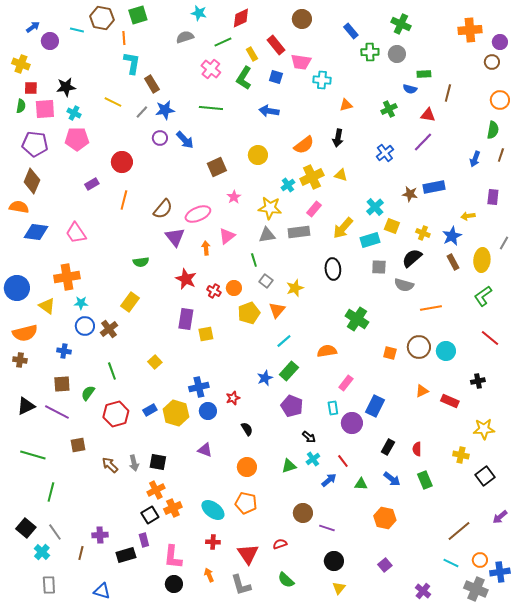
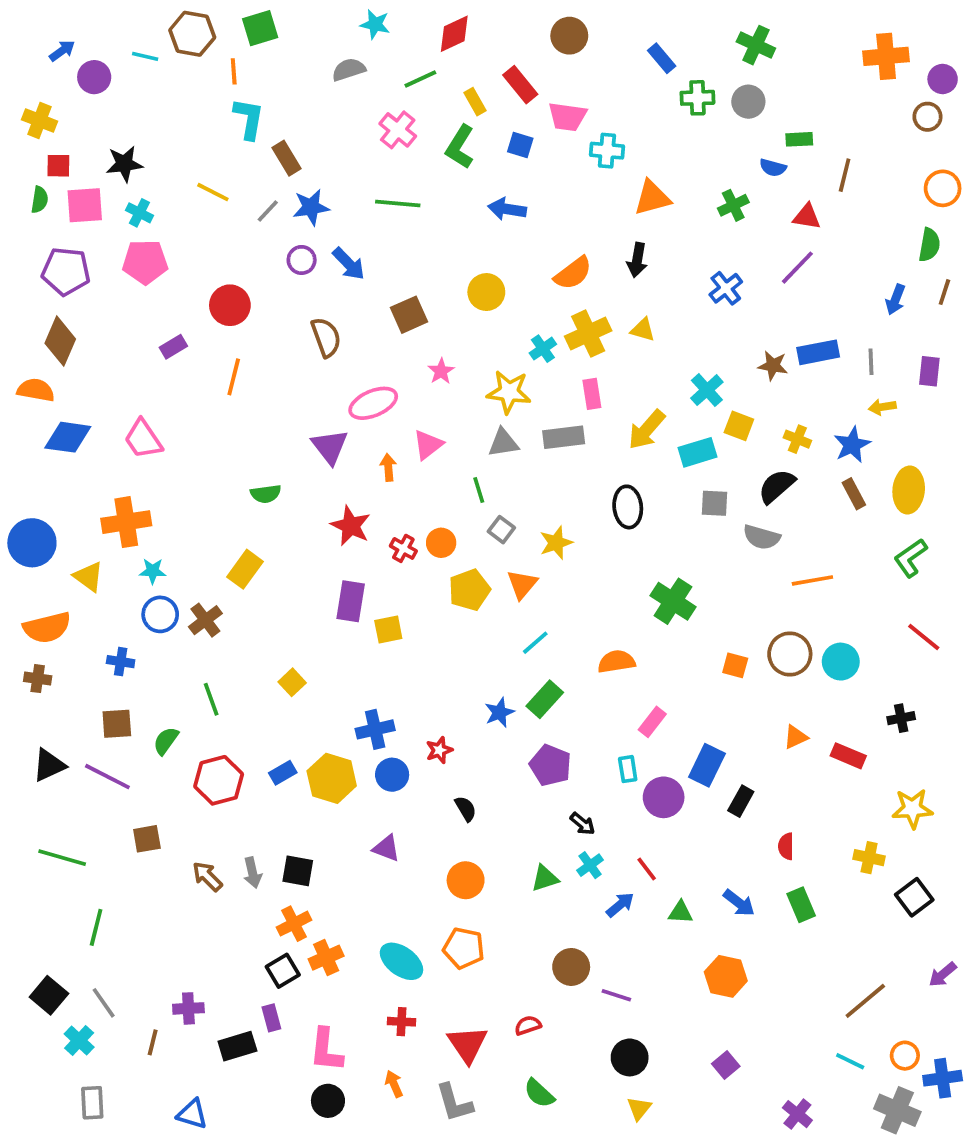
orange triangle: (346, 105) -> (652, 198), size x1.5
brown semicircle: (163, 209) -> (326, 337), moved, turned -60
pink rectangle: (314, 209) -> (592, 394), turned -49
gray line: (504, 243) -> (871, 362), moved, turned -32
black rectangle: (388, 447) -> (741, 801), moved

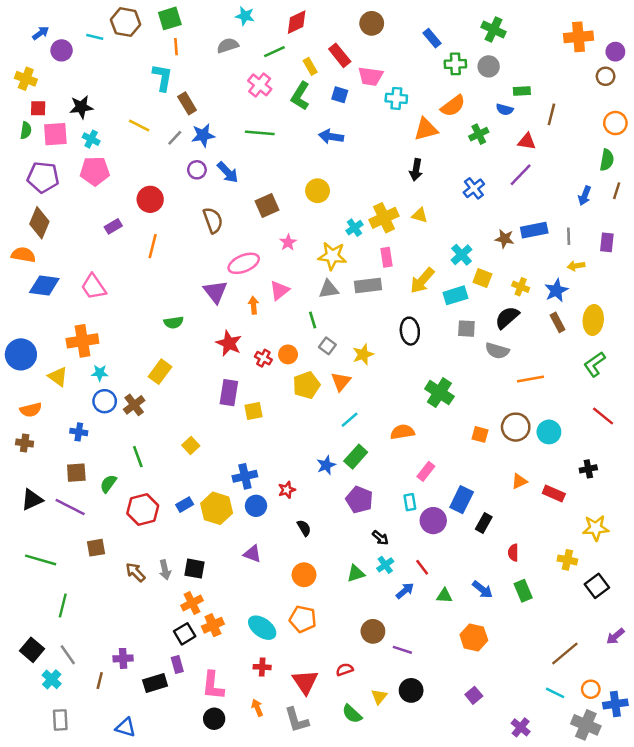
orange line: (234, 71) -> (176, 47), moved
orange semicircle: (573, 273) -> (453, 106), moved
orange semicircle: (47, 628) -> (31, 410), size x0.7
yellow triangle: (639, 1108) -> (379, 697), moved

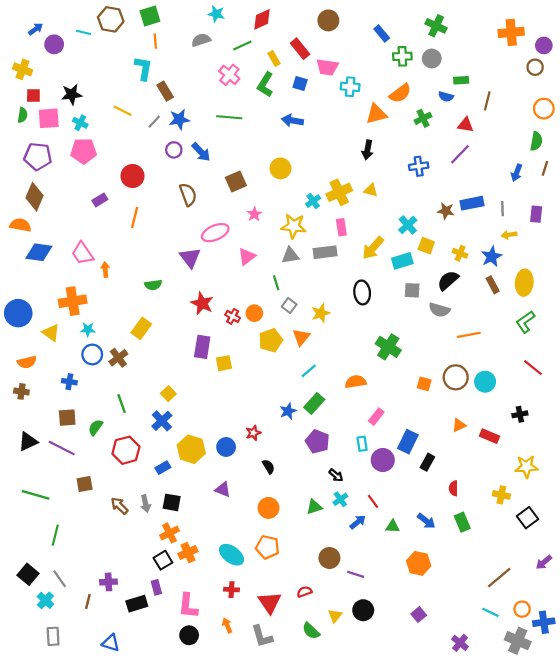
blue cross: (474, 188) -> (419, 166), turned 30
orange arrow: (254, 305) -> (105, 270), moved
blue cross: (245, 476) -> (162, 421), moved, turned -30
blue rectangle: (185, 505) -> (163, 468), moved

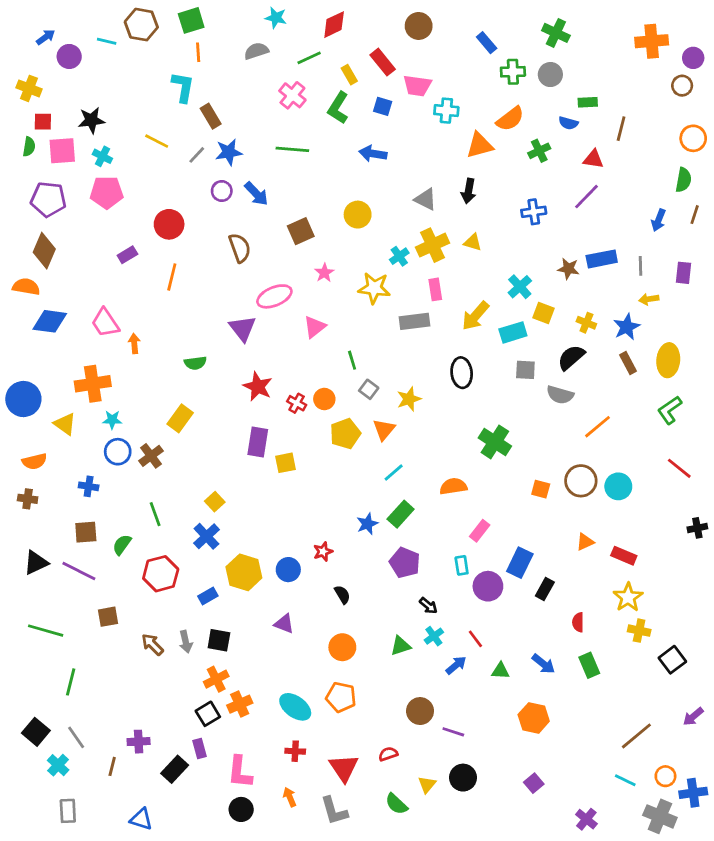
gray triangle: (290, 255) -> (426, 199), moved, turned 36
orange line: (469, 335) -> (598, 427), turned -30
black cross: (520, 414) -> (697, 528), moved
yellow star: (526, 467) -> (628, 597), moved, turned -30
black rectangle: (137, 604) -> (175, 769), turned -30

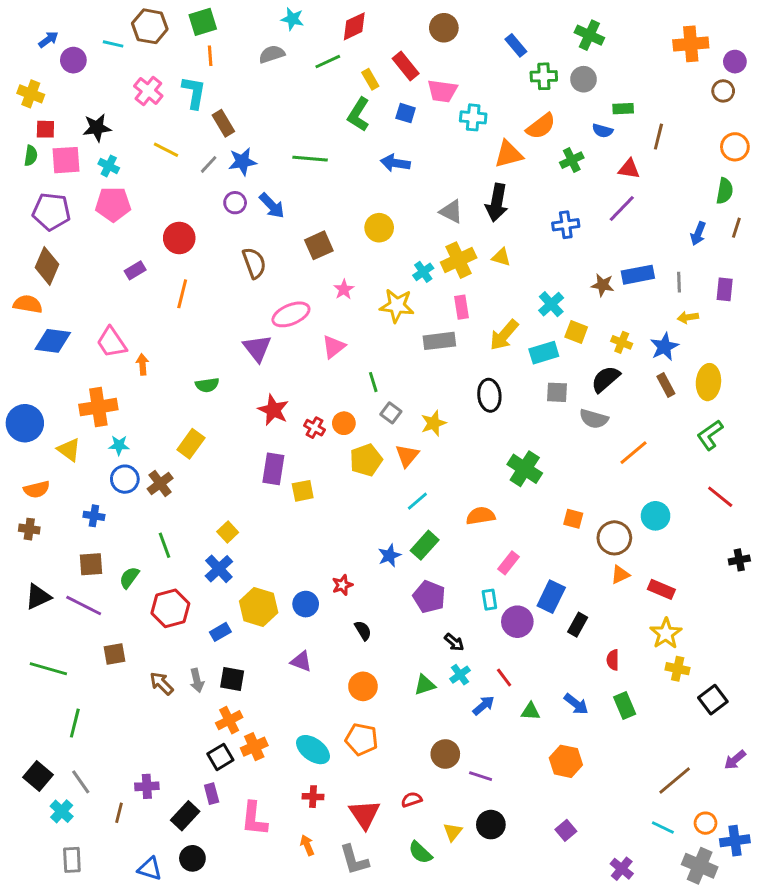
pink cross: (292, 95) -> (148, 91), moved
black arrow: (469, 191) -> (497, 203), size x1.4
brown circle: (581, 481) -> (614, 538), moved
black circle: (241, 809) -> (192, 858), moved

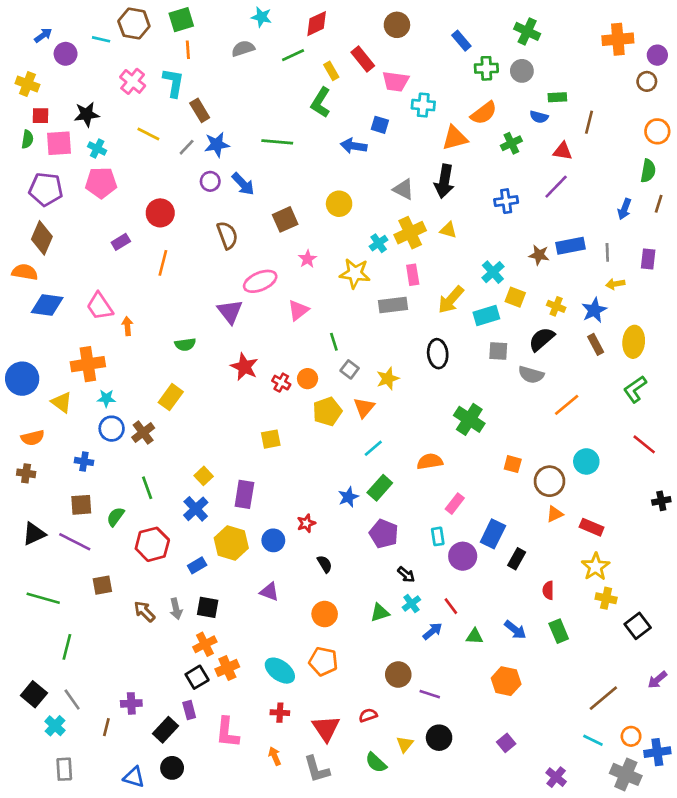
blue square: (406, 113) -> (380, 125), moved
purple rectangle: (273, 469) -> (244, 494), moved

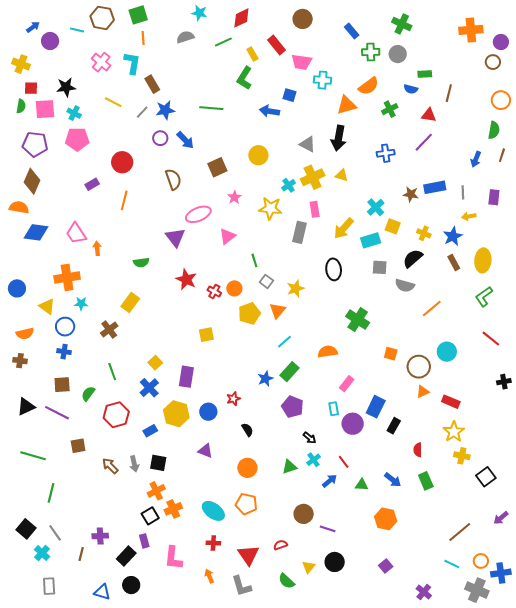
gray rectangle: (393, 305) -> (300, 232), turned -70
blue circle: (22, 379) -> (17, 288), size x0.7
blue circle: (112, 429) -> (65, 327), moved

